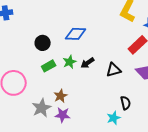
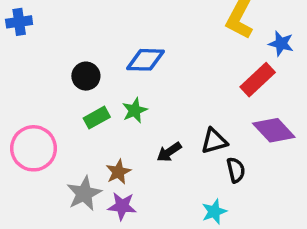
black arrow: (88, 63) -> (169, 152), moved
black triangle: (114, 70) -> (214, 141), moved
black semicircle: (126, 103) -> (236, 170), moved

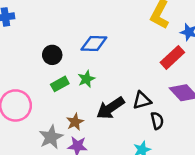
black arrow: (169, 152) -> (110, 108), size x1.6

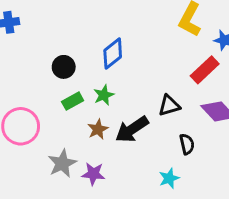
blue diamond: (94, 43) -> (113, 54), turned -40
black triangle: (142, 100) -> (169, 105), moved
brown star: (75, 122) -> (98, 129), moved

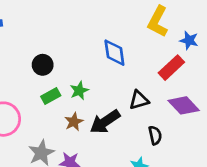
blue diamond: (113, 54) -> (114, 53), moved, turned -60

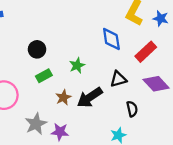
blue star: (189, 40) -> (161, 18), moved
blue diamond: (114, 53) -> (111, 39), moved
green star: (79, 91) -> (77, 65), moved

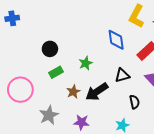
purple star: (60, 132) -> (81, 122), moved

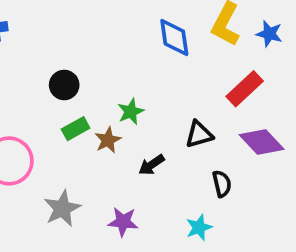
blue diamond: (116, 40) -> (174, 38), moved
brown star: (73, 92) -> (108, 140), moved
black arrow: (97, 92) -> (152, 165), size x0.6

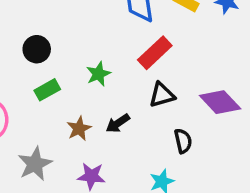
red rectangle: (245, 89) -> (155, 53), moved
brown star: (108, 140) -> (79, 129), moved

